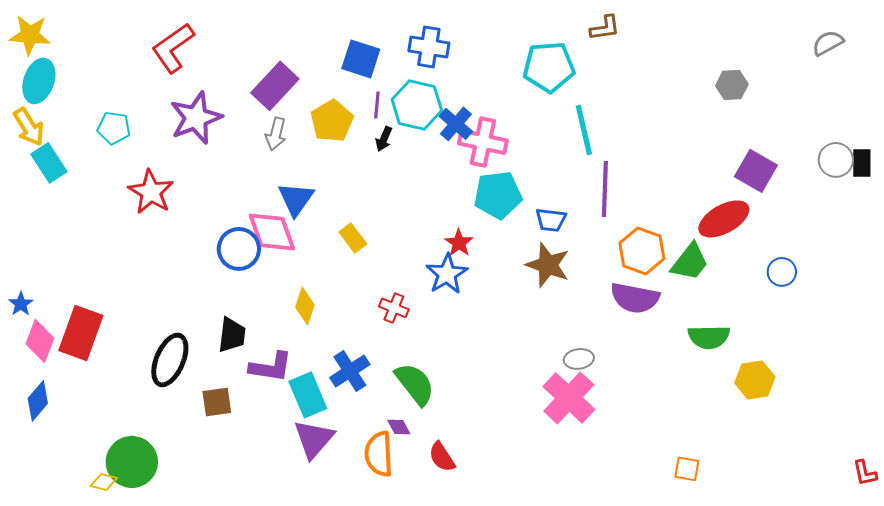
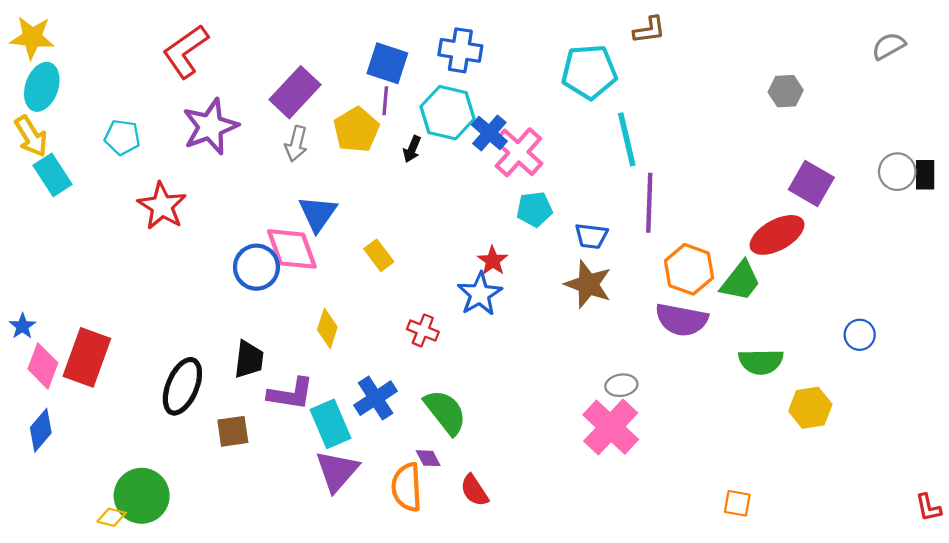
purple line: (377, 105) -> (385, 101), moved
pink cross: (483, 142) -> (518, 152), turned 30
cyan pentagon: (498, 195) -> (534, 209), size x0.7
blue circle: (782, 272) -> (860, 335), moved

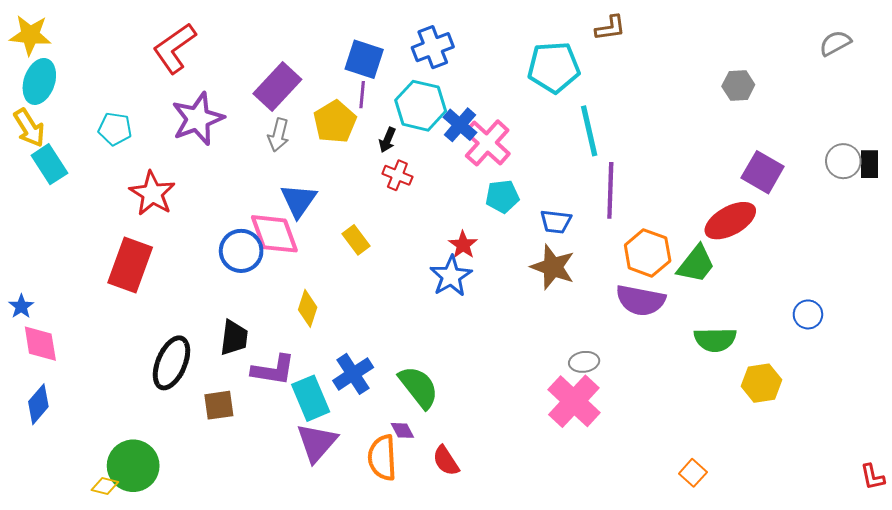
blue cross: (460, 50) -> (433, 47), turned -30
red cross: (423, 330) -> (397, 175), moved
red rectangle: (87, 357) -> (130, 265), moved
pink diamond: (43, 366) -> (40, 344), turned -30
orange square: (737, 503) -> (693, 473), turned 32

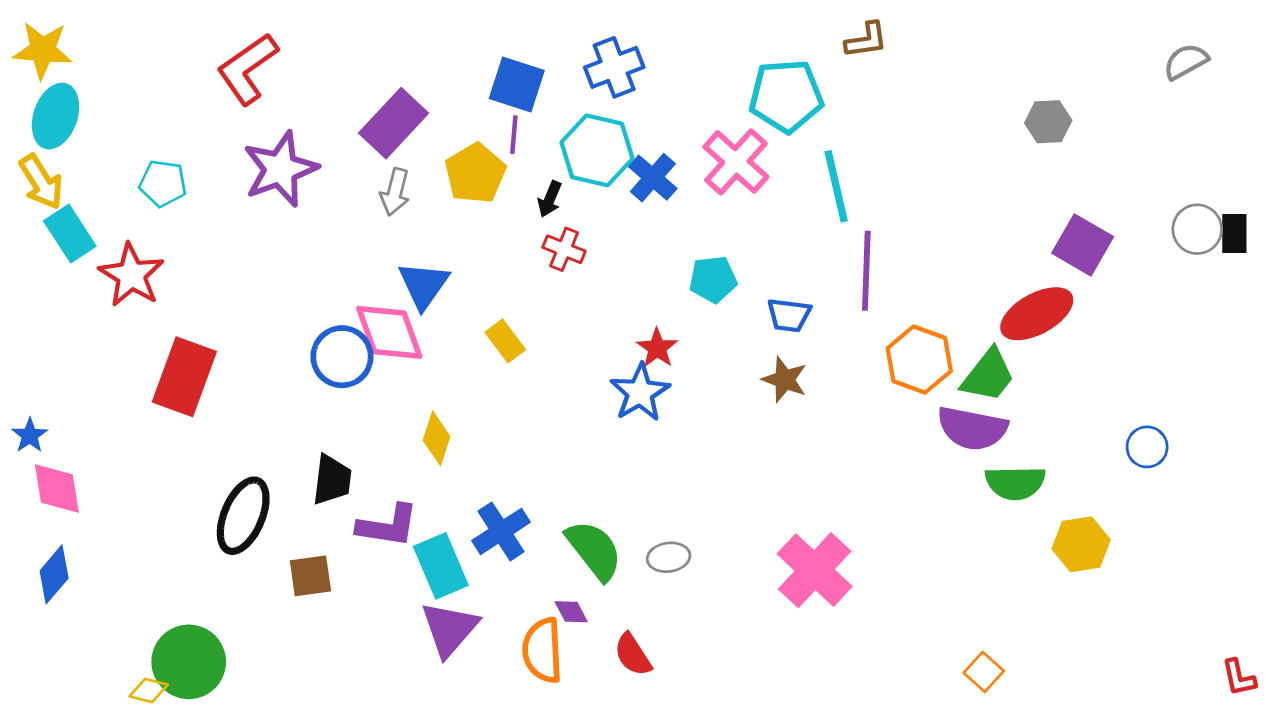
pink cross: (487, 143) -> (736, 162), moved
red star: (152, 193) -> (131, 275), moved
brown star: (553, 267) -> (785, 380), size x0.7
purple semicircle: (641, 300) -> (972, 428), moved
gray ellipse: (584, 362) -> (669, 557), moved

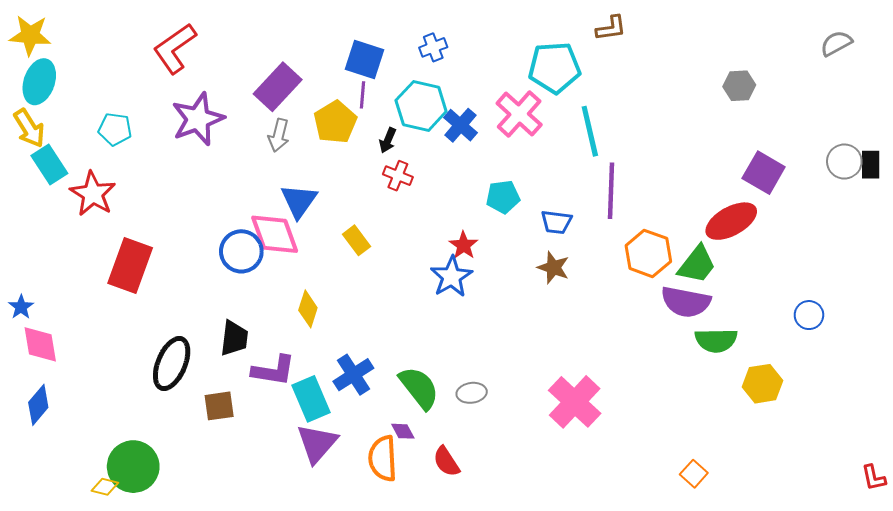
blue cross: (614, 67) -> (433, 47), size x0.7

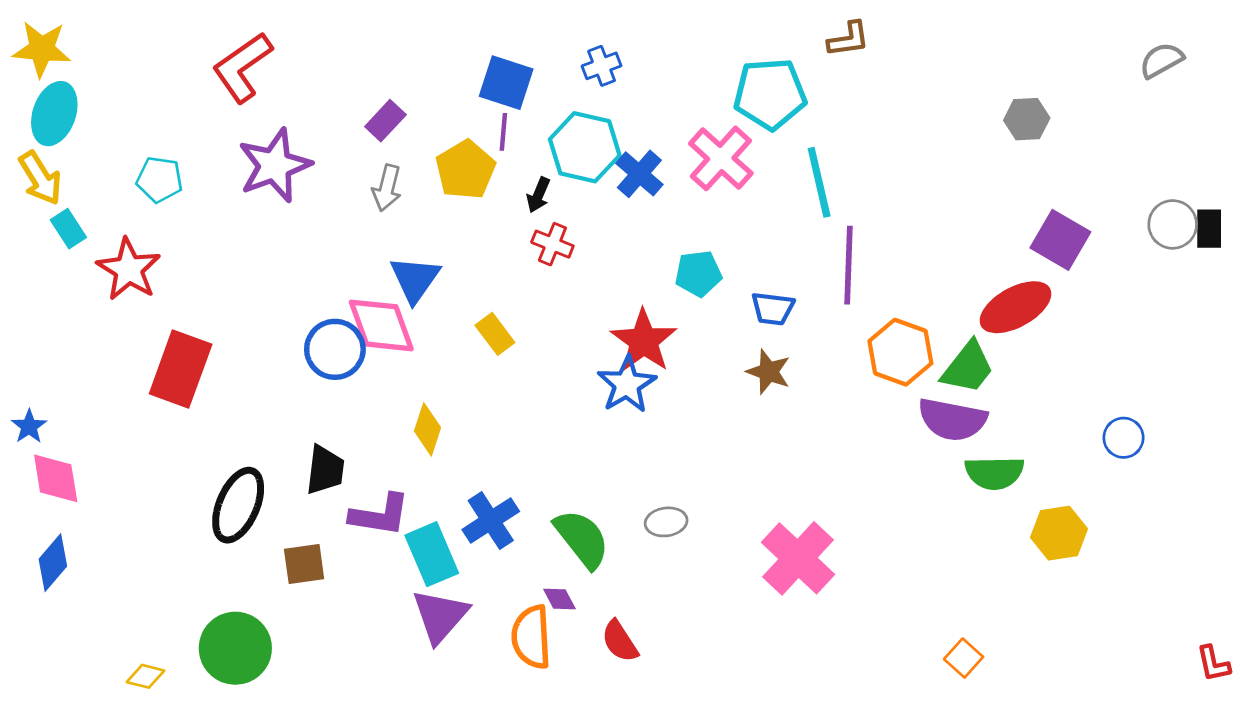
purple rectangle: (278, 87) -> (385, 121), size x0.6
cyan rectangle: (49, 165) -> (68, 229), size x0.7
red star: (464, 245) -> (644, 341), size x1.6
gray ellipse: (472, 393) -> (666, 522), moved
green circle: (133, 467) -> (235, 648), moved

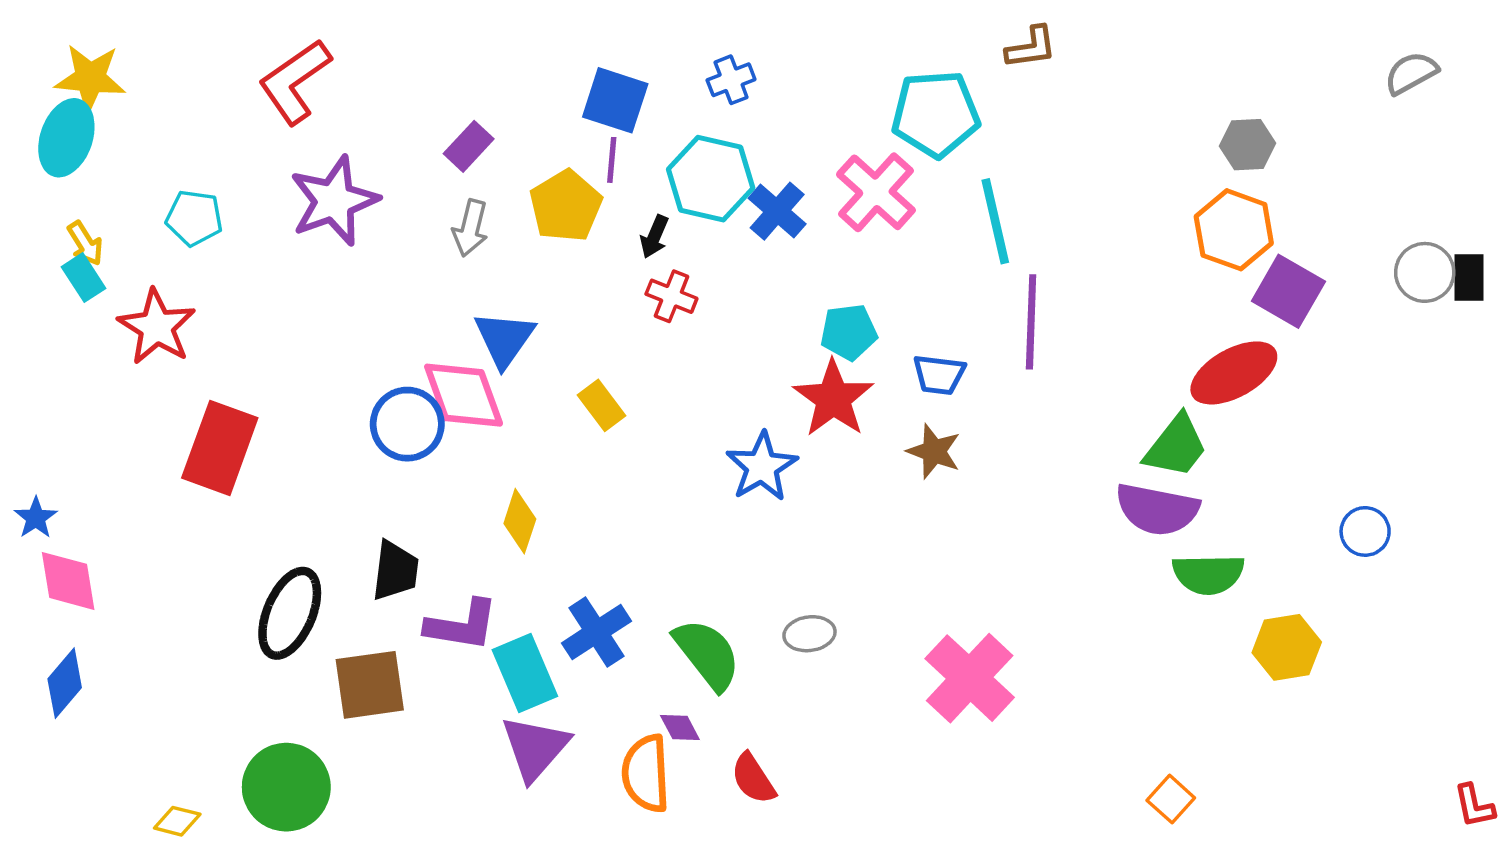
yellow star: (42, 49) -> (90, 78), moved
yellow arrow: (40, 178) -> (85, 243), moved, size x0.7
red star: (644, 341) -> (833, 399), moved
orange hexagon: (900, 352) -> (1234, 230), moved
brown square: (304, 564) -> (370, 685), size x1.4

